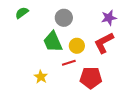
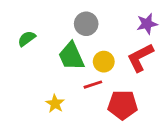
green semicircle: (22, 13) -> (27, 39), moved

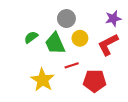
green semicircle: (27, 39) -> (31, 37), moved
yellow circle: (104, 62) -> (80, 38), moved
yellow star: (55, 104) -> (42, 80), size x1.6

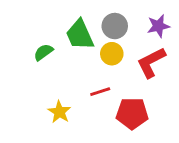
gray circle: (66, 19) -> (115, 26), moved
green trapezoid: (55, 43) -> (80, 35), moved
yellow star: (42, 80) -> (59, 112), size x0.7

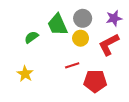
yellow star: (59, 112) -> (25, 74), moved

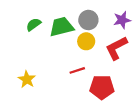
green trapezoid: (58, 25) -> (62, 27), turned 100
green semicircle: (31, 37) -> (34, 24), moved

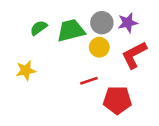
purple star: (122, 20) -> (128, 23), moved
yellow star: (27, 79) -> (26, 70), moved, turned 30

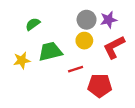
green trapezoid: (71, 30) -> (50, 52), moved

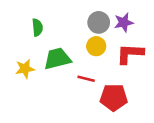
green semicircle: (33, 24) -> (37, 27), turned 120
red L-shape: (114, 47) -> (130, 54), turned 30
red line: (76, 69) -> (86, 79), turned 32

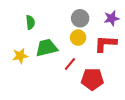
purple star: (124, 22) -> (112, 18), moved
red line: (86, 79) -> (70, 64), turned -64

